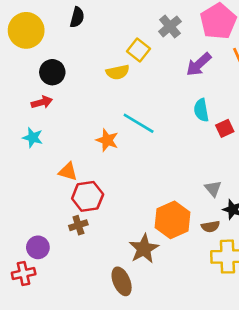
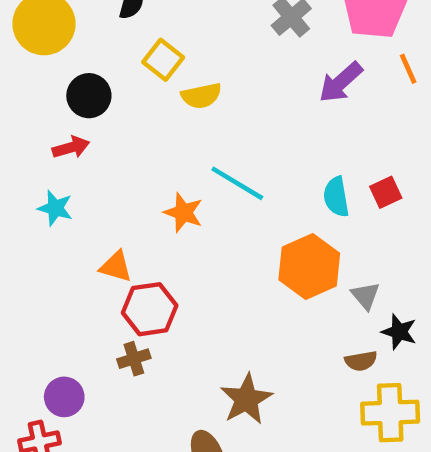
yellow square: (139, 50) -> (163, 60), moved
cyan semicircle: (201, 110) -> (336, 197), moved
orange hexagon: (173, 220) -> (309, 267), moved

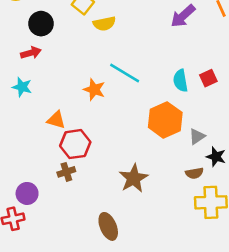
gray triangle: (365, 296) -> (197, 136), turned 36
brown star: (246, 399) -> (134, 178), moved

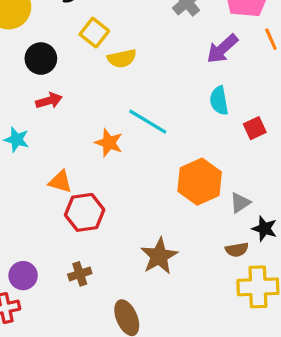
red arrow: (31, 53) -> (49, 101), moved
cyan semicircle: (180, 81) -> (219, 101), moved
brown cross: (66, 172) -> (80, 274), moved

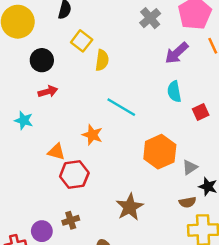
yellow semicircle: (122, 59) -> (102, 60), turned -70
orange star: (109, 143) -> (92, 135), moved
purple circle: (23, 276) -> (42, 231), moved

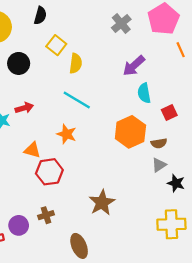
purple arrow: (177, 53) -> (134, 66), moved
red arrow: (48, 92) -> (24, 108), moved
cyan line: (121, 107) -> (77, 100), moved
orange hexagon: (160, 152) -> (130, 132), moved
brown semicircle: (187, 202) -> (159, 143), moved

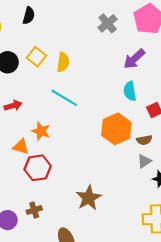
yellow square: (56, 45) -> (36, 57), moved
purple arrow: (134, 66) -> (134, 59), moved
orange star: (67, 134) -> (41, 131), moved

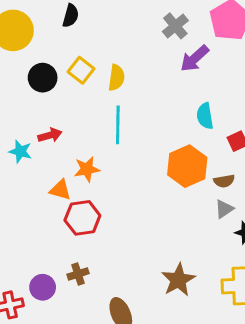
purple arrow: (134, 59) -> (195, 58), moved
cyan line: (64, 98) -> (118, 125), turned 60
orange star: (41, 131) -> (87, 169), turned -30
brown star: (89, 198) -> (178, 280), moved

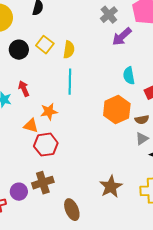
red arrow: (50, 135) -> (24, 89), turned -98
brown cross: (78, 274) -> (43, 183), size x1.5

